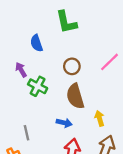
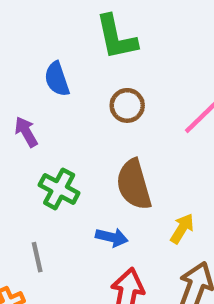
brown circle: (72, 66) -> (127, 105), moved
green cross: (38, 86) -> (59, 189), moved
yellow arrow: (100, 118) -> (182, 228), turned 48

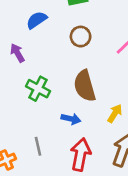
blue semicircle: (57, 79) -> (37, 20), turned 75
gray line: (37, 257) -> (38, 146), moved

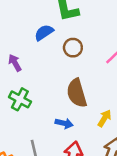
blue semicircle: (37, 20) -> (44, 32), moved
green cross: (38, 89) -> (20, 99), moved

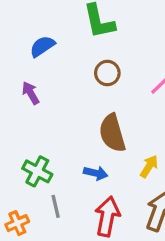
blue semicircle: (44, 32) -> (42, 46), moved
green cross: (20, 99) -> (37, 171), moved

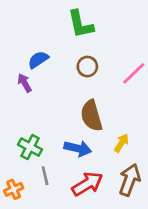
blue semicircle: (42, 46) -> (38, 60), moved
blue arrow: (96, 173) -> (78, 148), size x1.4
red arrow: (107, 216) -> (87, 184), turned 48

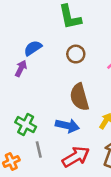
purple arrow: (25, 83) -> (21, 68), turned 56

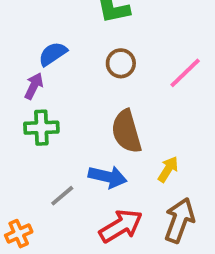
green cross: (26, 124) -> (41, 128), moved, turned -30
gray line: (39, 150) -> (62, 196), moved, turned 63

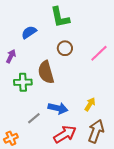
blue semicircle: (53, 54) -> (29, 32), moved
purple arrow: (34, 86) -> (11, 56), moved
brown semicircle: (126, 131) -> (46, 72), moved

